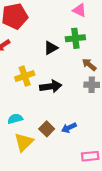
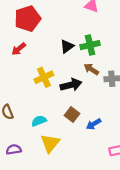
green cross: (75, 38) -> (90, 45), moved
brown arrow: (89, 65) -> (91, 69), moved
brown square: (47, 129) -> (72, 114), moved

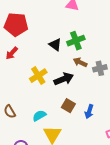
red pentagon: (28, 19) -> (16, 25), turned 30
black triangle: (67, 46) -> (55, 45), turned -40
blue arrow: (94, 124) -> (89, 112), turned -32

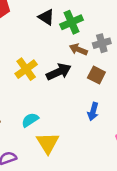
black triangle: (55, 45) -> (46, 17), moved
gray cross: (100, 68) -> (102, 43), moved
brown square: (68, 106) -> (96, 75), moved

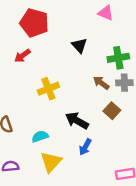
green cross: (72, 22) -> (118, 58), moved
black arrow: (59, 72) -> (77, 121), moved, turned -140
blue arrow: (93, 111) -> (85, 147), moved

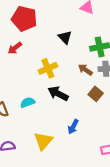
yellow cross: (48, 89) -> (48, 68), moved
black arrow: (77, 121) -> (58, 94), moved
cyan semicircle: (40, 136) -> (28, 102), moved

